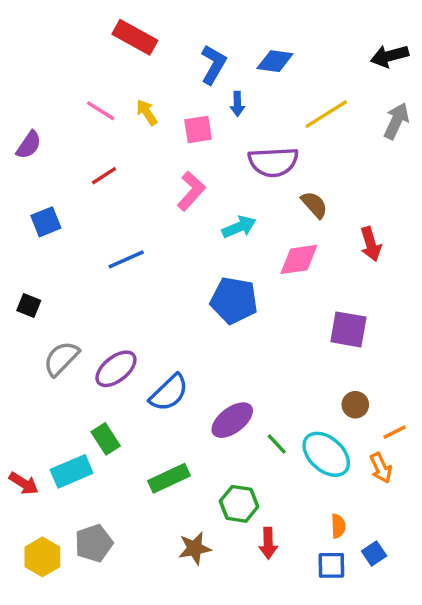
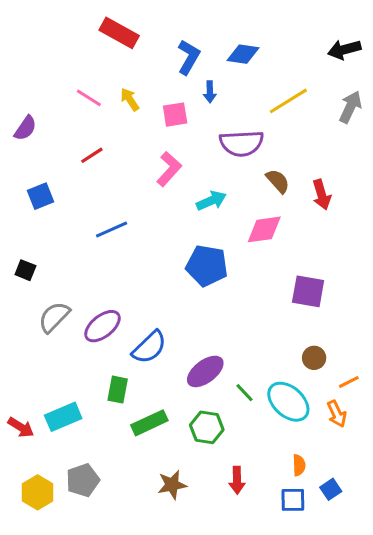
red arrow: (371, 244) -> (322, 195), moved
green rectangle: (106, 439) -> (118, 390), moved, turned 44
green hexagon: (239, 504) -> (207, 427), moved

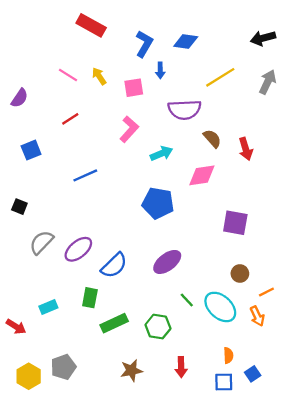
purple ellipse: (205, 371) -> (167, 262), moved
cyan rectangle: (63, 417) -> (48, 307), moved, size x0.7

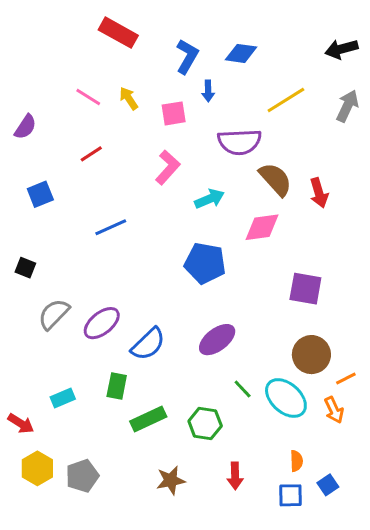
brown semicircle: (212, 138) -> (275, 179), size x1.4
brown circle: (240, 273) -> (311, 355), size x1.6
yellow hexagon: (29, 376) -> (37, 468), moved

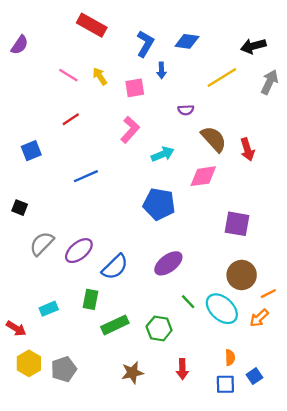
black arrow: (341, 49) -> (253, 46), moved
purple semicircle: (25, 127) -> (20, 45), moved
purple semicircle: (240, 142) -> (186, 110), size x0.5
orange arrow: (334, 410) -> (259, 318), turned 72

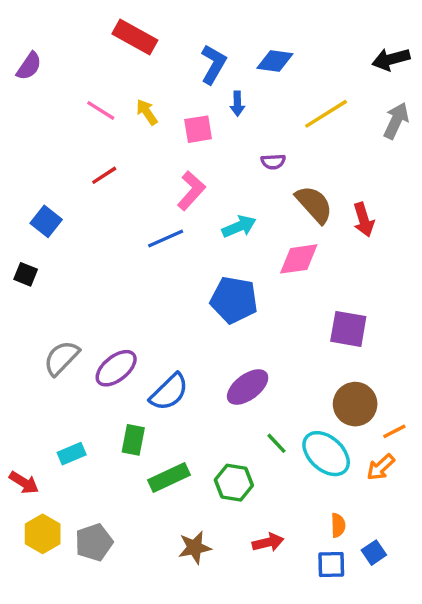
black arrow: (253, 46) -> (391, 59), moved
blue square: (31, 151) -> (46, 221), turned -30
blue line: (86, 176) -> (166, 238), moved
black square: (20, 208) -> (26, 274), moved
red arrow: (182, 369) -> (268, 542), turned -102

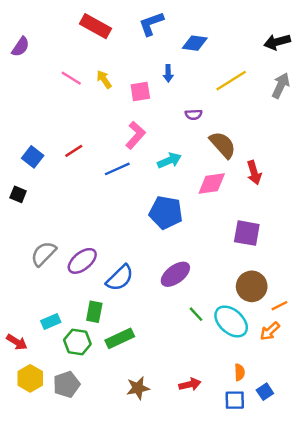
blue L-shape: (213, 64) -> (151, 24), moved, turned -140
red line: (104, 175) -> (74, 151), moved
red arrow: (364, 220) -> (254, 173), moved
green hexagon: (234, 483) -> (77, 342), moved

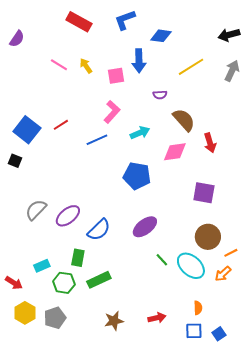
blue arrow: (168, 73) -> (139, 61), size x1.6
blue square: (33, 157) -> (27, 130), size x1.5
blue square: (265, 392) -> (219, 334), moved

